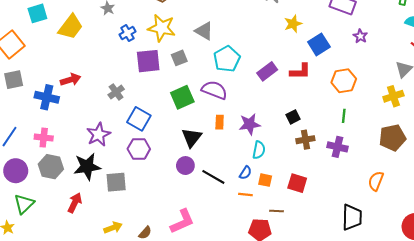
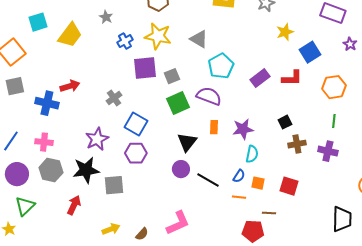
gray square: (179, 58) -> (172, 76), moved

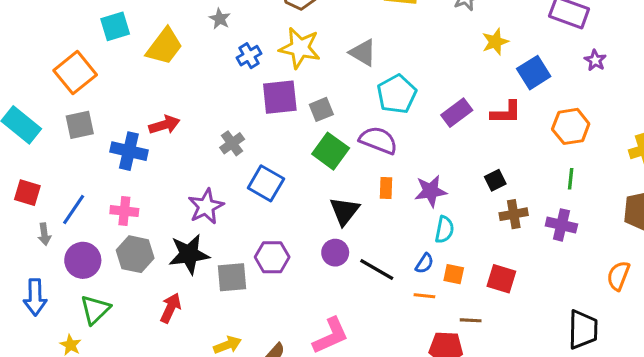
green square: (178, 103) -> (331, 151), turned -30
purple hexagon: (136, 153) -> (272, 257), moved

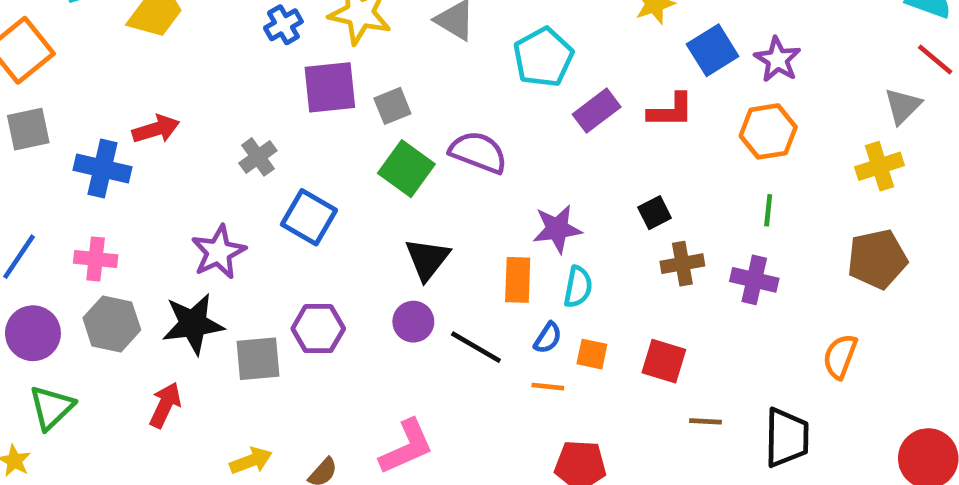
purple star: (595, 60) -> (777, 60), moved, size x1.4
cyan pentagon: (397, 94) -> (543, 57), moved
orange rectangle: (386, 188) -> (518, 280), moved, size x1.4
brown line: (471, 320) -> (706, 421), moved

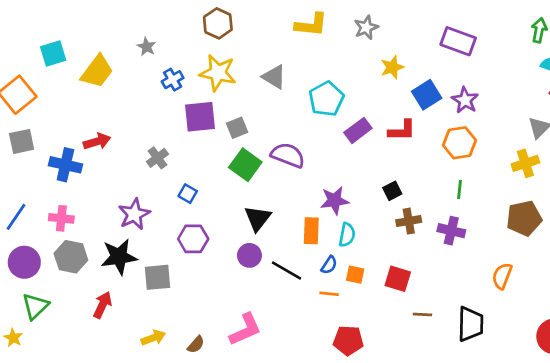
blue square: (309, 217) -> (188, 194), size x0.6
purple hexagon: (318, 329) -> (193, 239), moved

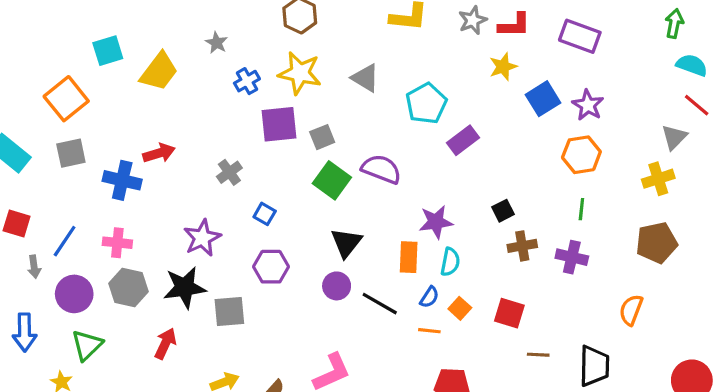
red L-shape: (402, 130) -> (514, 25), moved
orange square: (355, 275) -> (460, 308), turned 30

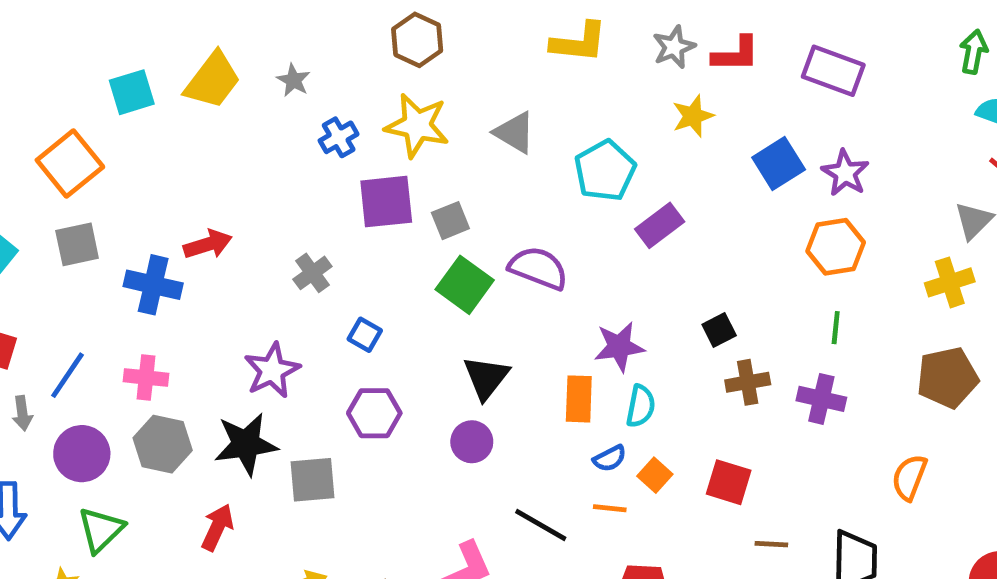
yellow star: (503, 67) -> (693, 116), moved
yellow trapezoid: (159, 71) -> (213, 80), moved
blue semicircle: (429, 297) -> (610, 458), turned 30
black line: (380, 304) -> (541, 525), moved

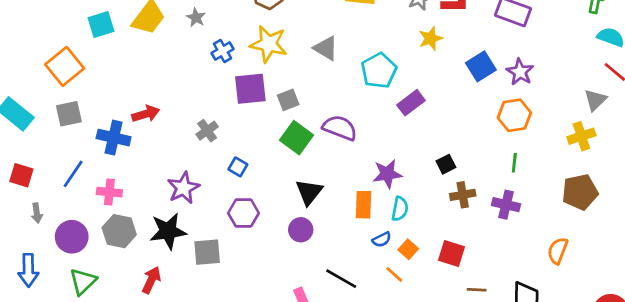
blue line: (68, 375) -> (73, 174), moved
orange line: (610, 508) -> (394, 274), moved, turned 36

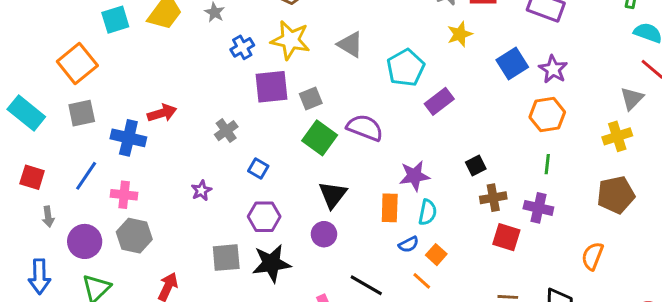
purple star: (183, 188) -> (201, 190), size x0.6
black star: (168, 231) -> (271, 263), moved
red square: (452, 254) -> (506, 237), moved

